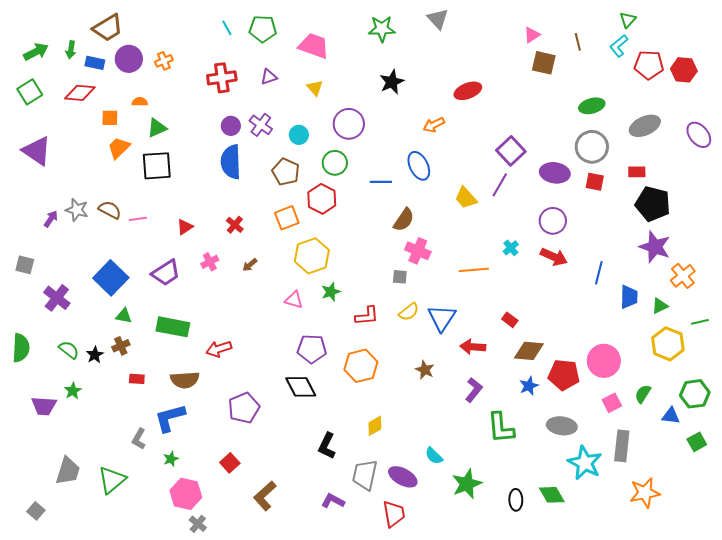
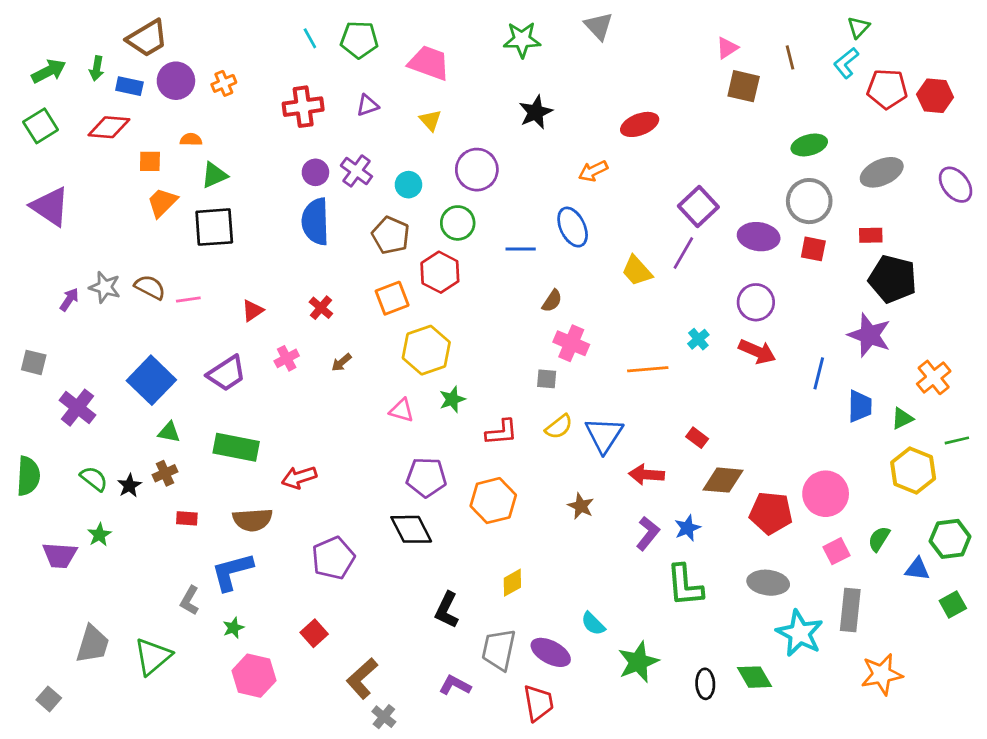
brown semicircle: (404, 220) -> (552, 301), size x0.7
purple star: (655, 247) -> (869, 335), moved
blue star: (529, 386) -> (687, 528), moved
gray cross: (198, 524) -> (384, 717), moved

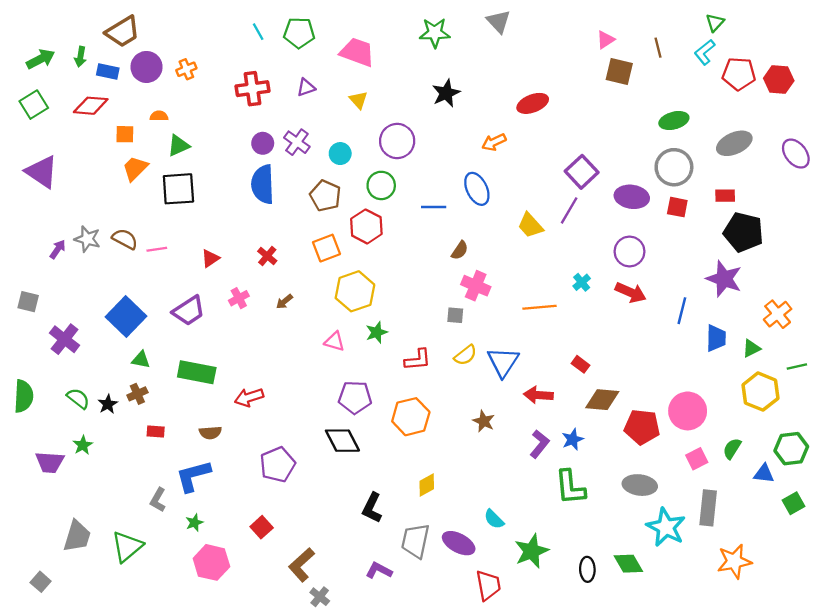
brown semicircle: (253, 520) -> (210, 433), size x0.7
red trapezoid: (538, 703) -> (488, 585), moved

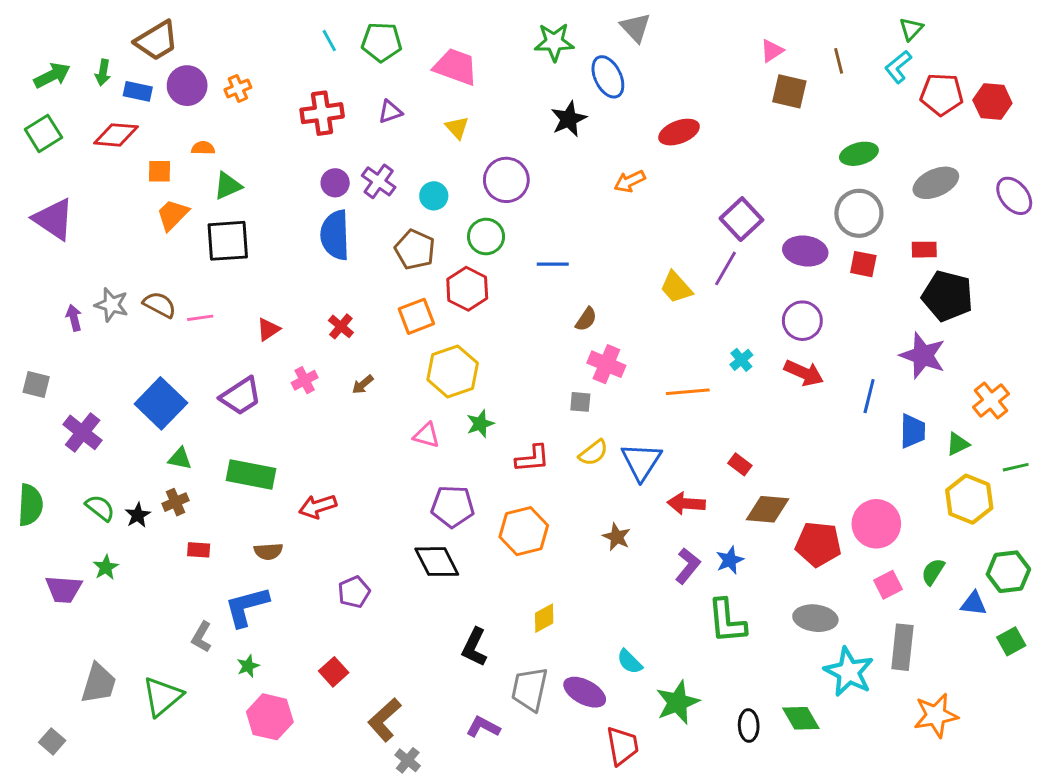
blue ellipse: (477, 189) -> (608, 77), moved
purple arrow: (58, 249) -> (74, 318), turned -48
purple pentagon: (278, 465) -> (354, 592), size x0.7

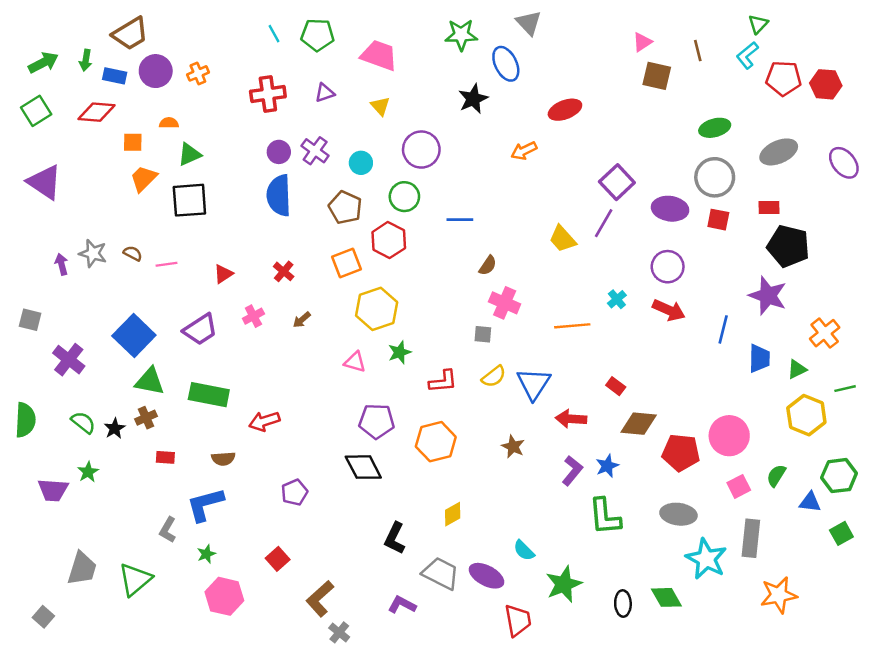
brown semicircle: (160, 305) -> (133, 253), size x0.7
green triangle: (180, 459) -> (150, 381), size x1.5
gray trapezoid: (530, 689) -> (441, 573), turned 105

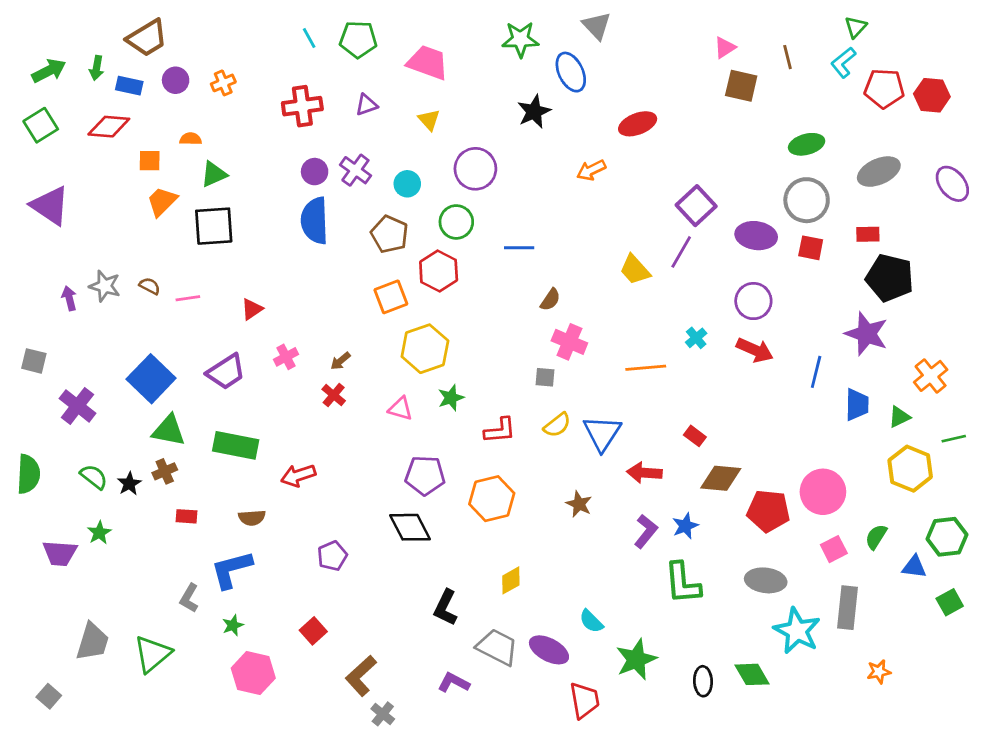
purple circle: (156, 71) -> (176, 80), size x0.7
red cross: (284, 271) -> (334, 395), moved
orange star: (779, 595) -> (879, 672), size x0.6

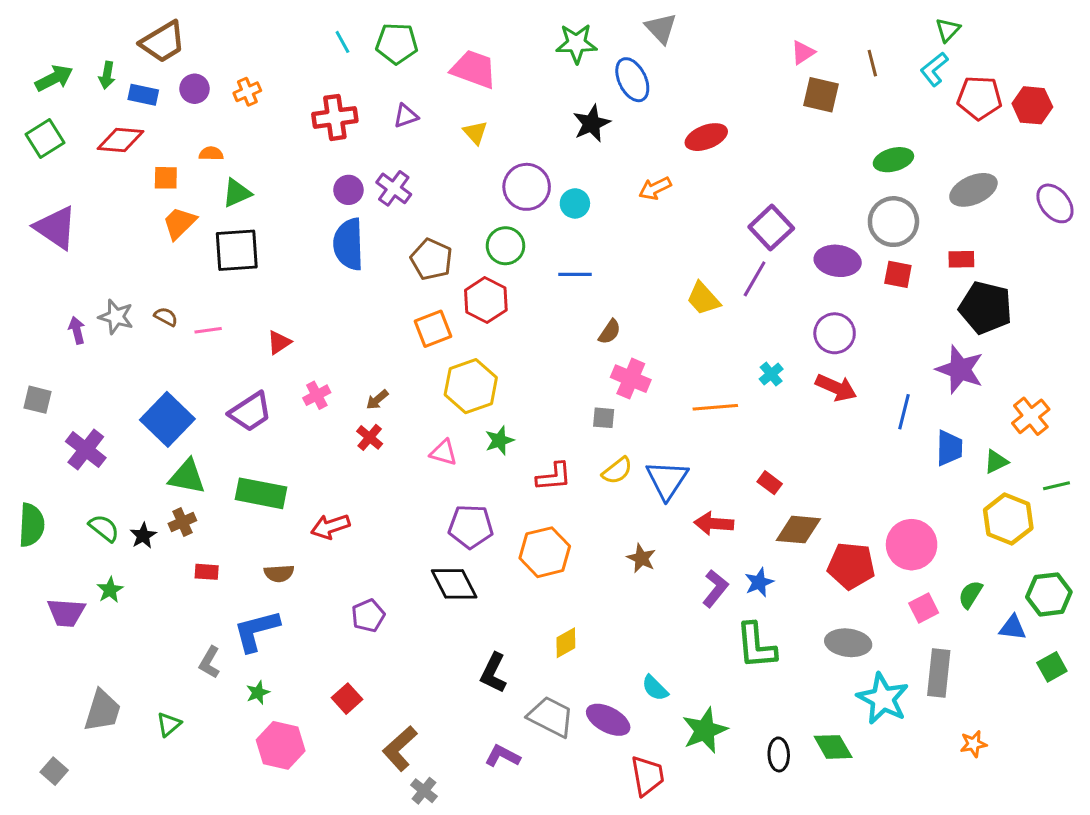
cyan circle: (407, 184) -> (575, 203), moved
green triangle: (152, 654) -> (169, 724), size x0.6

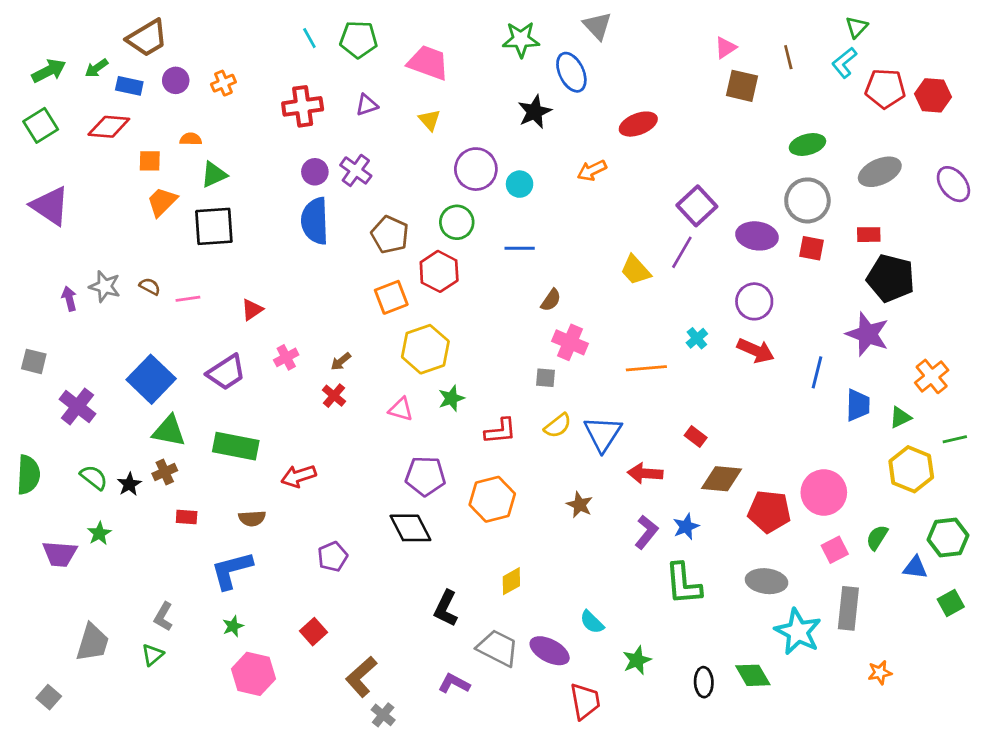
green arrow: (107, 75) -> (97, 68), turned 45
gray L-shape: (210, 662) -> (163, 617), moved
green star: (705, 730) -> (637, 660), size x0.7

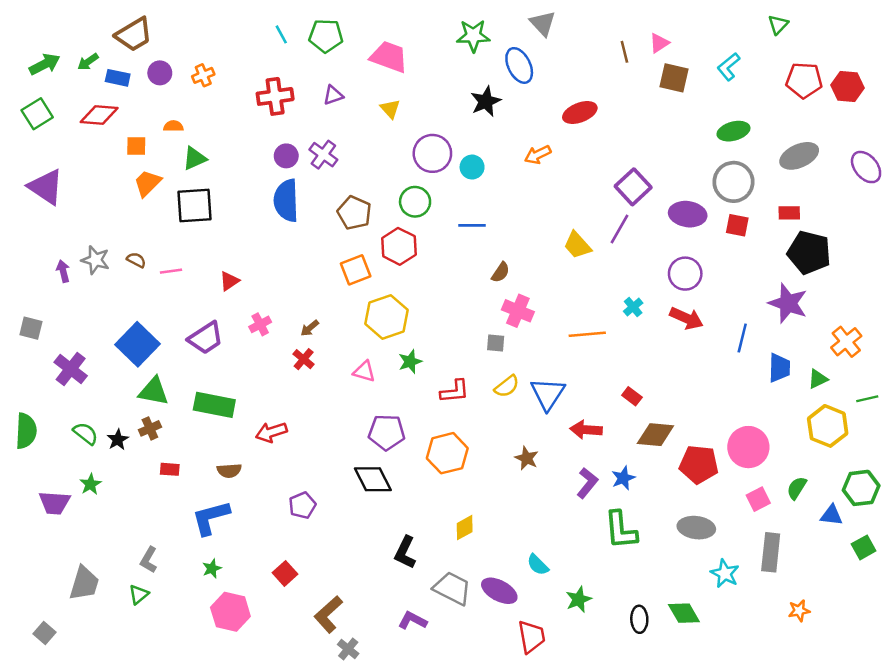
brown line: (788, 57) -> (624, 52), moved
cyan L-shape: (844, 63) -> (729, 67), moved
cyan star: (798, 632) -> (725, 573), size x0.7

